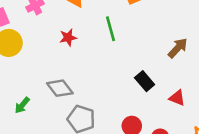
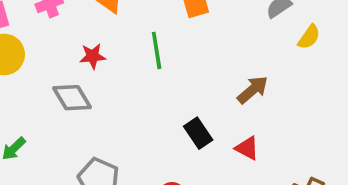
gray diamond: (60, 88) -> (72, 98), moved
red triangle: (177, 98) -> (247, 148), moved

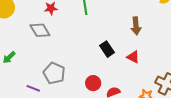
brown arrow: (253, 90) -> (136, 26), turned 126

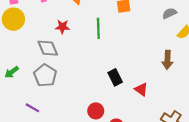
brown arrow: (136, 26) -> (167, 60), moved
gray pentagon: (54, 73) -> (45, 75), moved

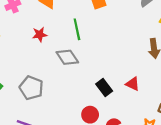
gray diamond: (48, 48) -> (67, 57), moved
black rectangle: (115, 77) -> (104, 87), moved

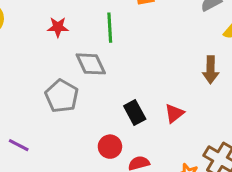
red triangle: (133, 84) -> (174, 113), turned 48
gray pentagon: (31, 88) -> (62, 96), moved

